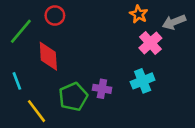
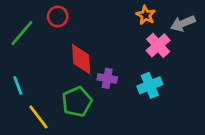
red diamond: (48, 56) -> (81, 59), moved
purple cross: (102, 89) -> (107, 78), moved

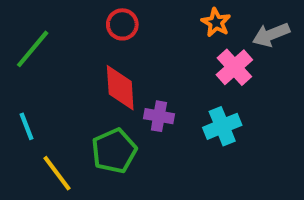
red circle: (58, 16) -> (122, 24), moved

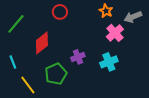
red diamond: (120, 88) -> (42, 43), moved, turned 55
purple cross: (159, 116) -> (78, 57), turned -32

